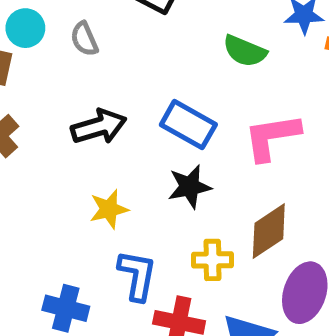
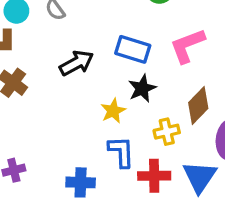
yellow star: (109, 209) -> (113, 111), moved

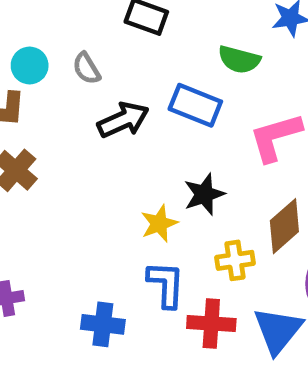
blue rectangle: (133, 49) -> (195, 105), moved
black arrow: (76, 63) -> (123, 120), moved

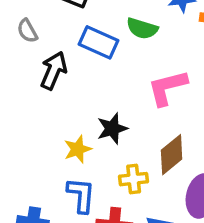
blue rectangle: (195, 105) -> (98, 42), moved
black arrow: (123, 120) -> (54, 71), turned -45

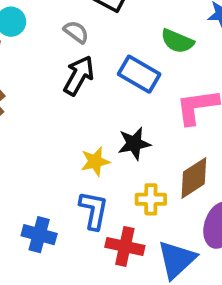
gray semicircle: (27, 31) -> (76, 32), moved, turned 150
blue rectangle: (98, 42) -> (139, 74), moved

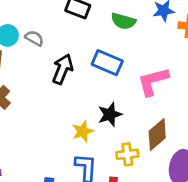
gray semicircle: (76, 32) -> (34, 38), moved
green semicircle: (177, 41) -> (123, 21), moved

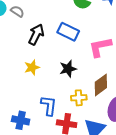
yellow star: (83, 131) -> (32, 67), moved

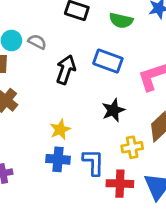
yellow star: (32, 67) -> (60, 129), moved
blue cross: (21, 120) -> (58, 159), moved

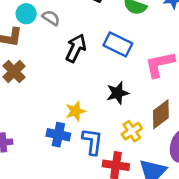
yellow star: (60, 129) -> (75, 111), moved
yellow cross: (132, 147) -> (132, 131), turned -30

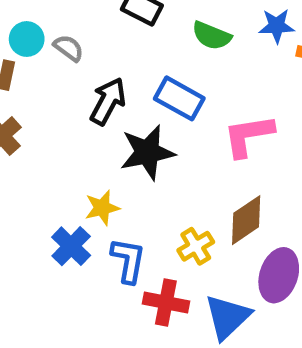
black star: (118, 93) -> (147, 152), moved, size x1.4
blue cross: (58, 135) -> (71, 246), turned 30

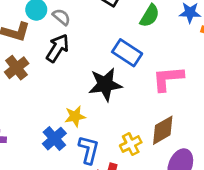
green semicircle: (212, 36) -> (150, 16), turned -85
black arrow: (108, 101) -> (58, 48), moved

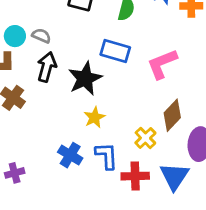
black star: (105, 84) -> (85, 79), moved
yellow star: (75, 116) -> (94, 117), moved

